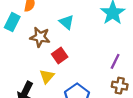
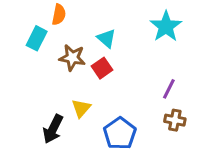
red square: (60, 56) -> (102, 68), moved

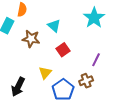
red square: (102, 68) -> (63, 50), moved
yellow triangle: (81, 108) -> (45, 73), moved
brown cross: (175, 120) -> (86, 81), moved, turned -32

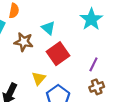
red square: (63, 50) -> (58, 54), size x1.5
brown cross: (86, 81) -> (97, 87), moved

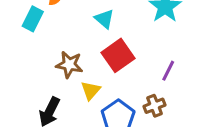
brown star: (24, 42) -> (69, 65), moved
brown cross: (97, 87) -> (155, 106), moved

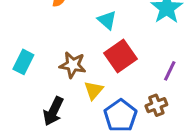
cyan rectangle: (33, 19) -> (23, 62), moved

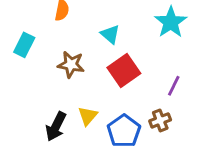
cyan rectangle: (23, 62) -> (24, 45), moved
brown star: (73, 65) -> (71, 65), moved
yellow triangle: (94, 90) -> (88, 116), moved

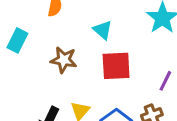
red square: (124, 71) -> (116, 66), turned 32

